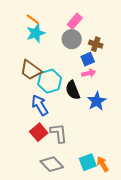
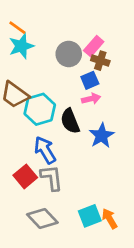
pink rectangle: (75, 21) -> (94, 46), moved
blue arrow: (40, 105) -> (45, 150), moved

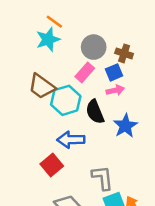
orange line: (17, 28) -> (54, 22), moved
pink rectangle: (94, 46) -> (85, 72), moved
blue arrow: (45, 150) -> (71, 140), turned -60
gray L-shape: (52, 178) -> (103, 178), moved

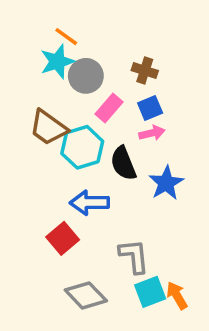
gray circle: (94, 47) -> (86, 76), moved
brown cross: (124, 53) -> (145, 71), moved

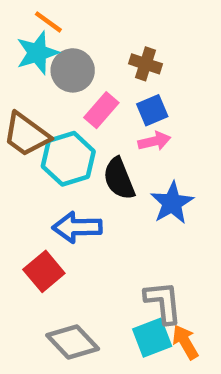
gray L-shape: (134, 256) -> (163, 302), moved

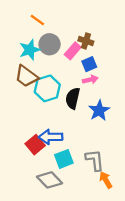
cyan star: (37, 53) -> (30, 50), moved
pink rectangle: (101, 110) -> (73, 51), moved
black semicircle: (119, 179) -> (73, 98), turned 35
blue arrow: (77, 227) -> (51, 137), moved
cyan square: (152, 338) -> (64, 159), moved

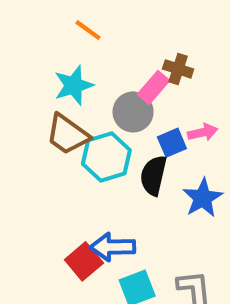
gray circle: (50, 44) -> (133, 112), moved
blue square: (89, 64) -> (172, 143), moved
pink arrow: (90, 80) -> (203, 132), moved

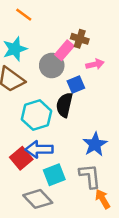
pink arrow: (203, 132) -> (95, 64), moved
cyan hexagon: (106, 157) -> (36, 115), moved
blue star: (203, 198) -> (95, 144), moved

